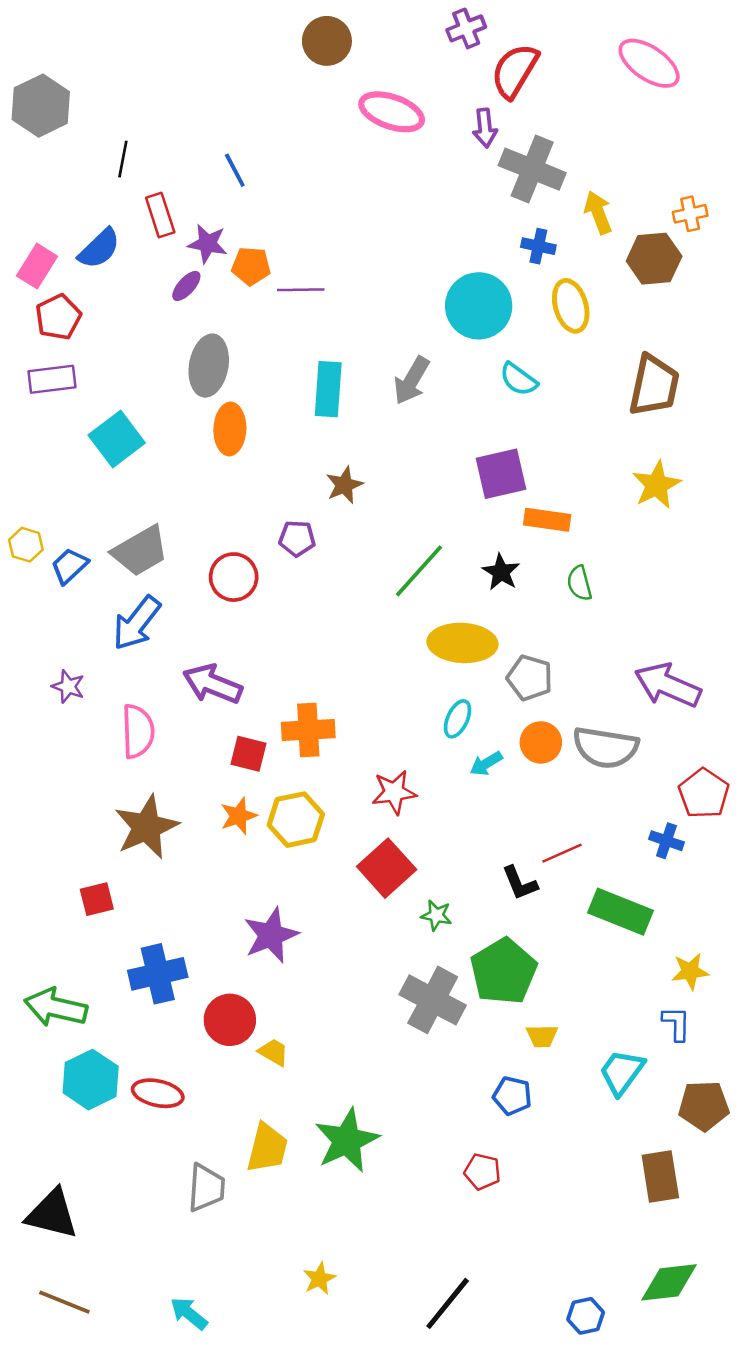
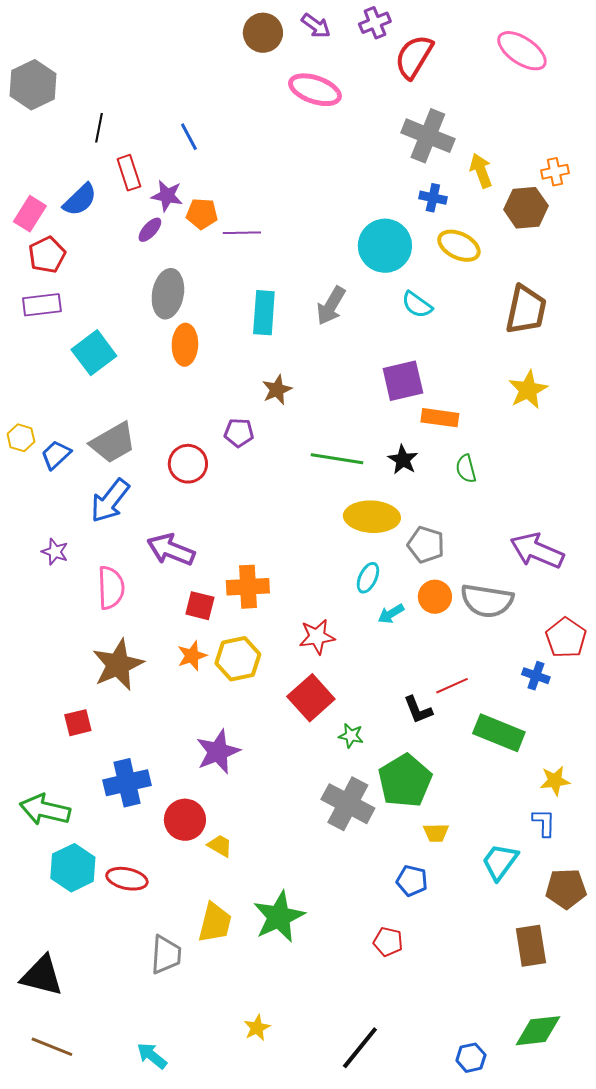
purple arrow: (485, 128) -> (316, 26), moved, turned -48
yellow ellipse: (571, 306) -> (459, 246), turned -48
green line: (419, 571) -> (337, 459), turned 57

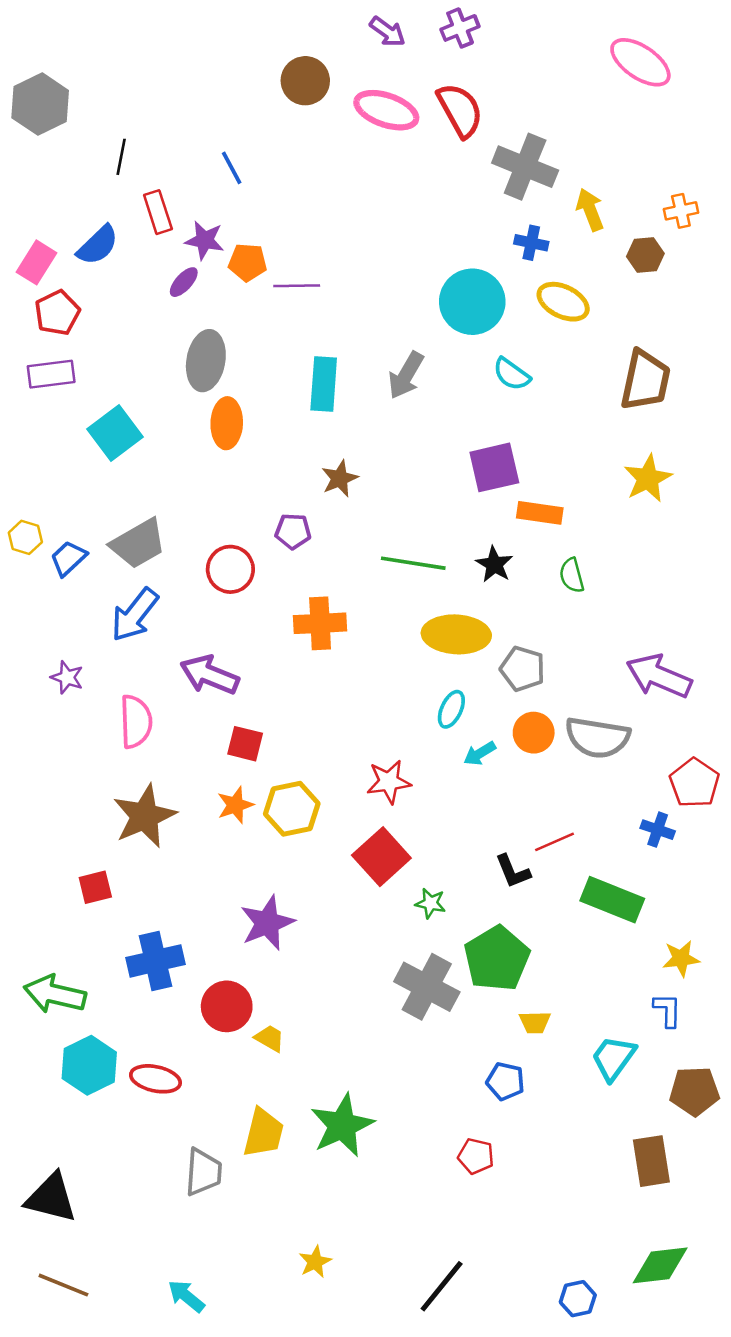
brown circle: (263, 33) -> (305, 81), moved
red semicircle: (414, 57) -> (460, 110), moved, turned 120
brown hexagon: (526, 208) -> (645, 255), size x0.7
orange cross: (248, 587) -> (320, 623), moved

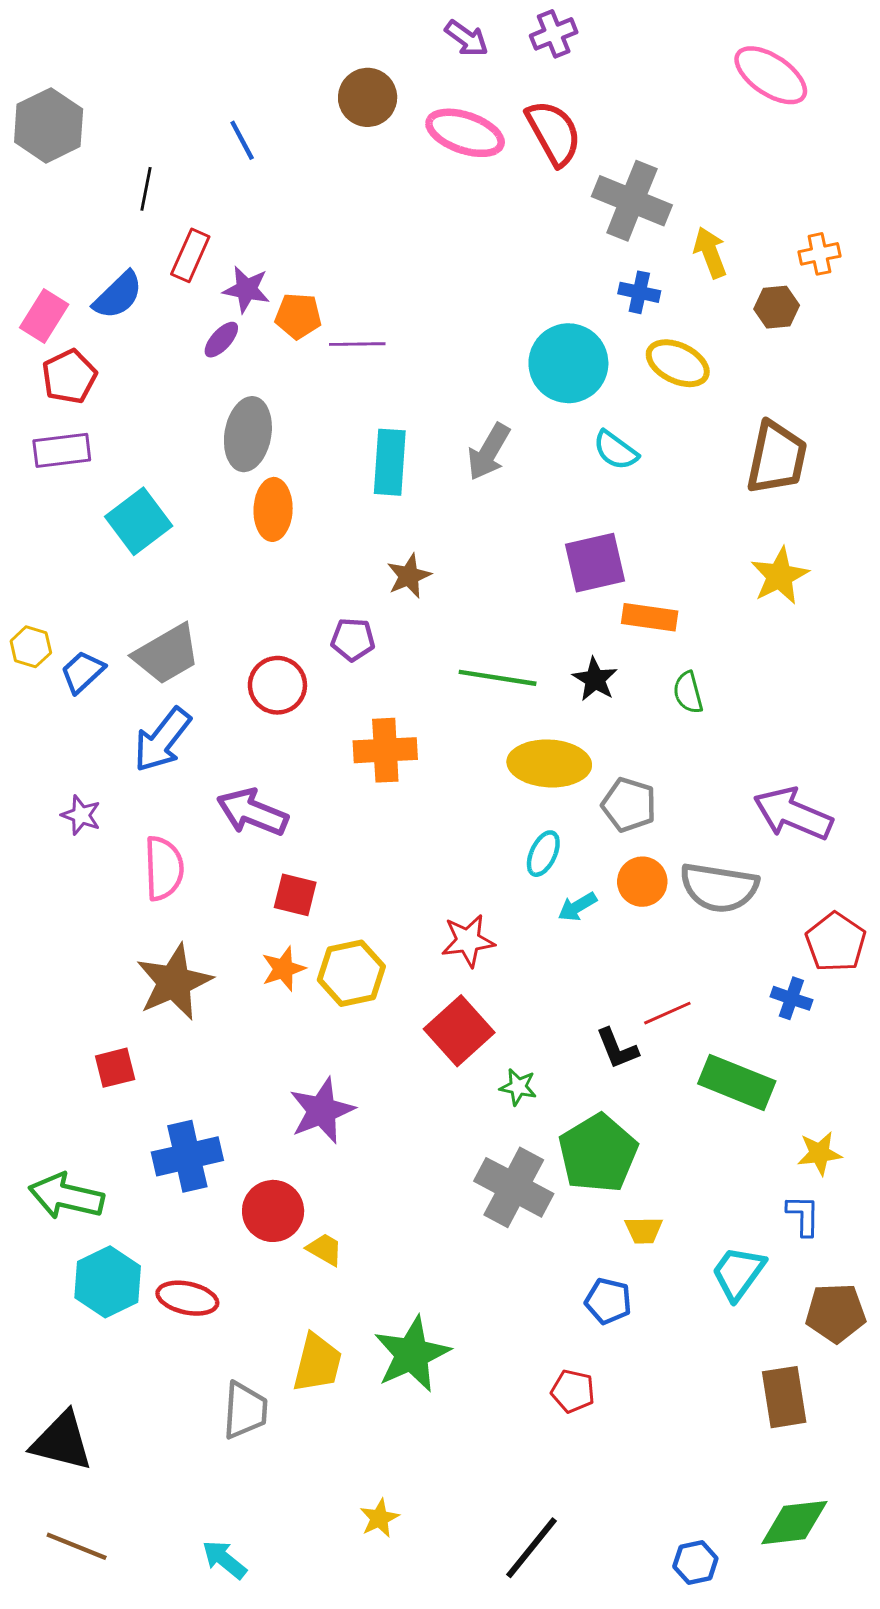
blue line: (232, 168) -> (242, 140), moved
red rectangle: (158, 212) -> (190, 255), turned 42

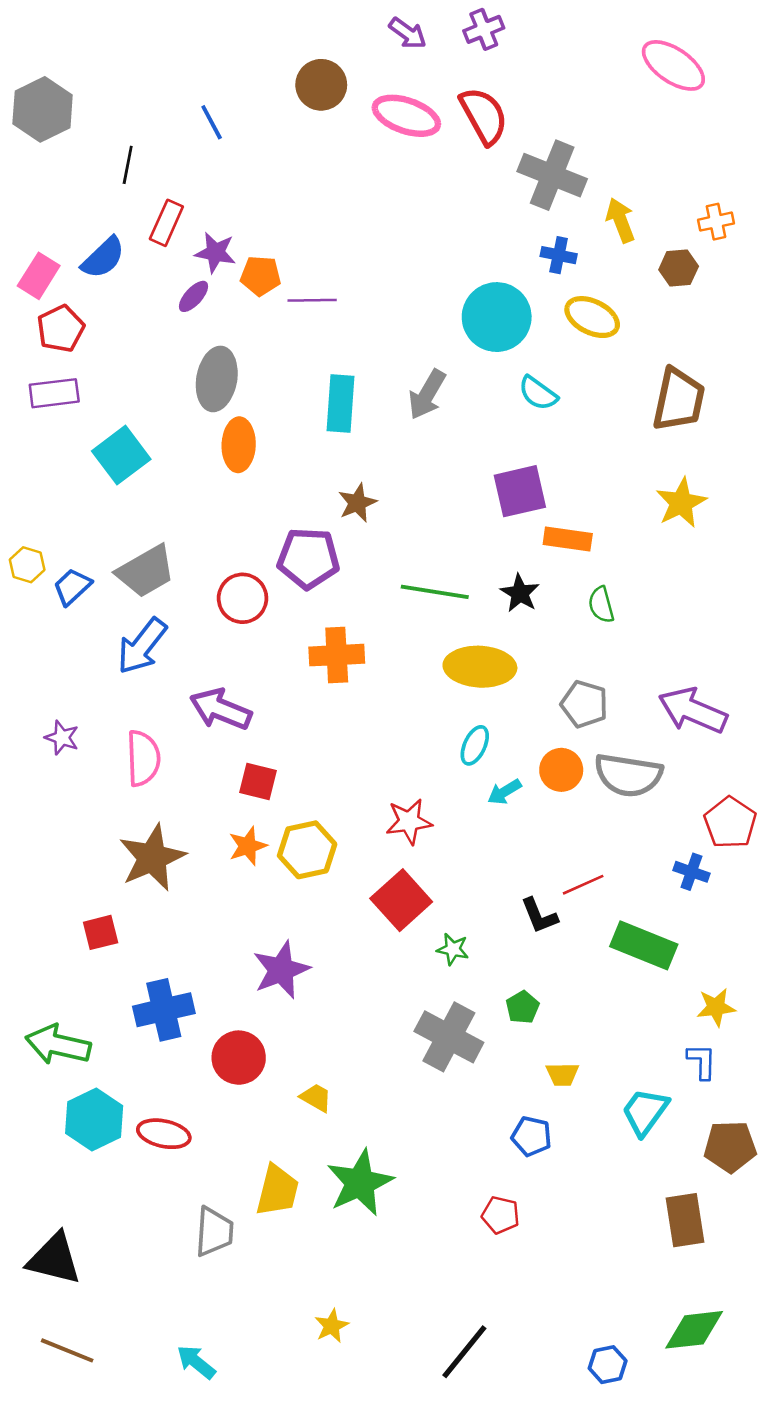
purple pentagon: (353, 639) -> (308, 558), size x1.6
gray pentagon: (629, 805) -> (584, 704), moved
purple star: (81, 815) -> (62, 738), moved
green pentagon: (598, 1153) -> (522, 1007), size x0.5
yellow trapezoid: (325, 1249) -> (316, 1098), moved

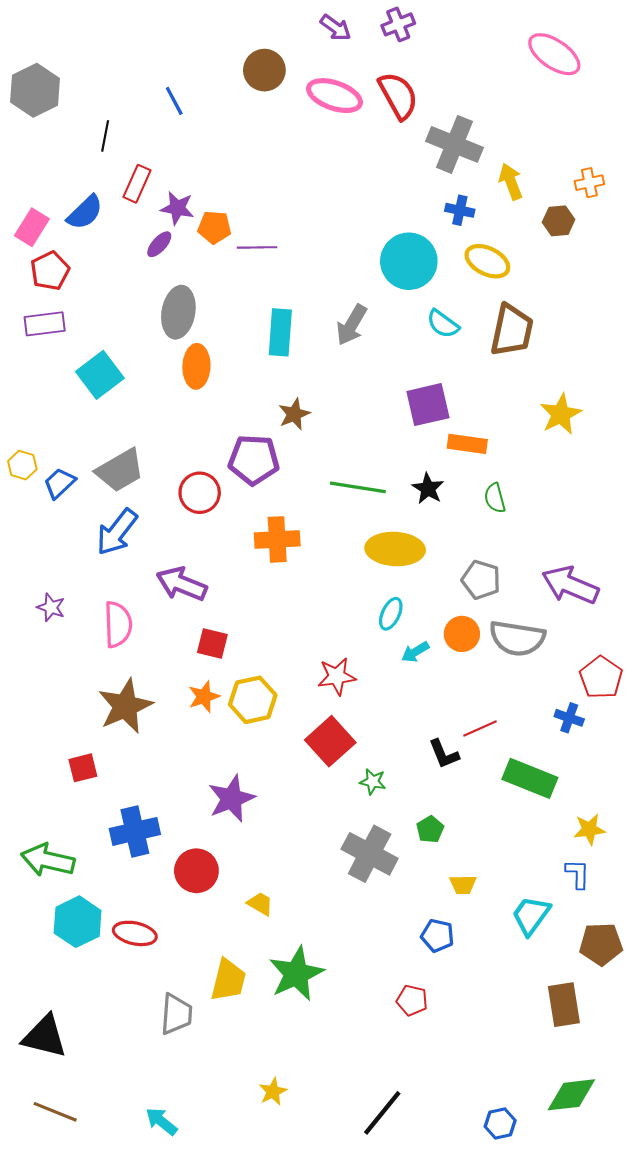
brown trapezoid: (679, 400) -> (512, 330), moved

